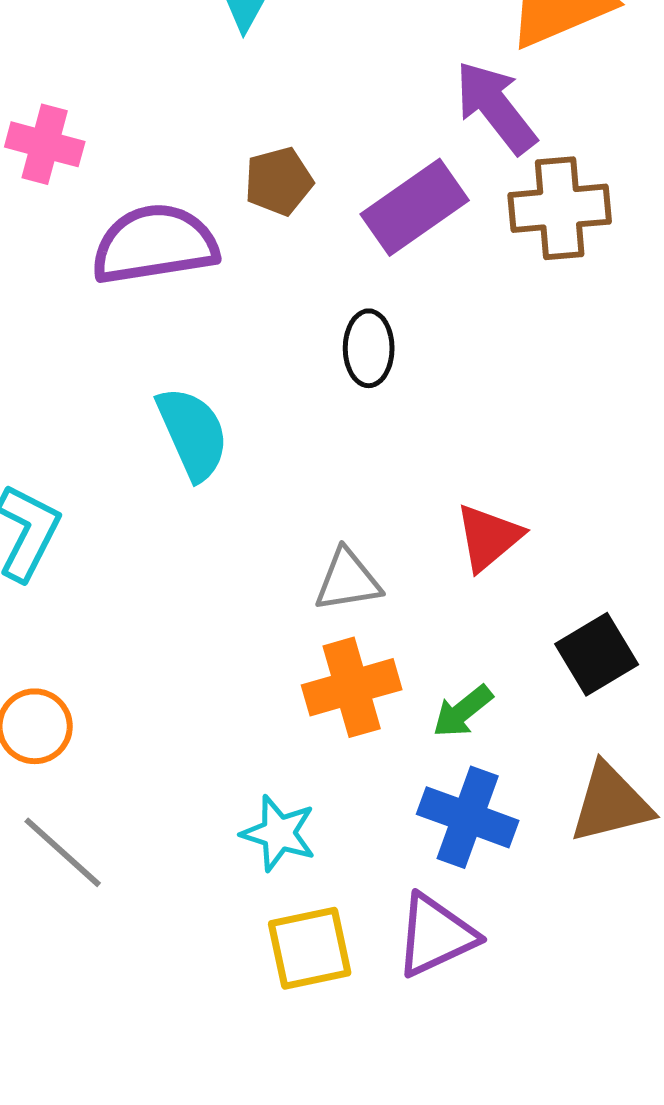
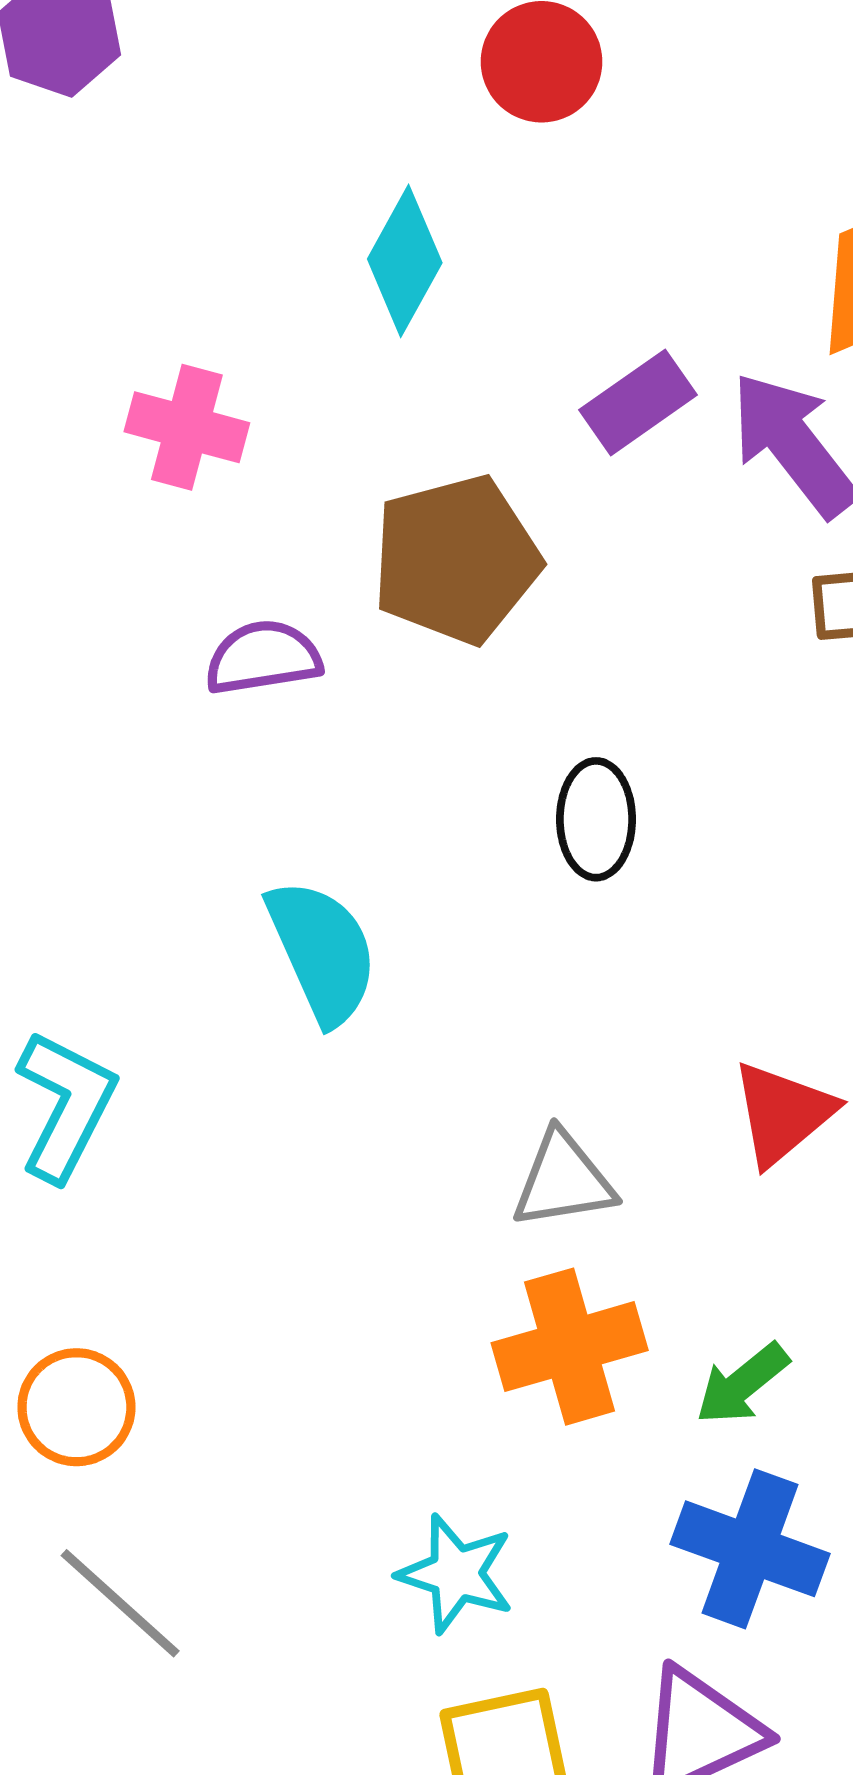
pink cross: (45, 144) -> (187, 427), moved
brown pentagon: (279, 181) -> (456, 559), size x1.6
purple rectangle: (415, 207) -> (638, 402), moved, size x0.7
purple semicircle: (155, 244) -> (263, 657), size x0.6

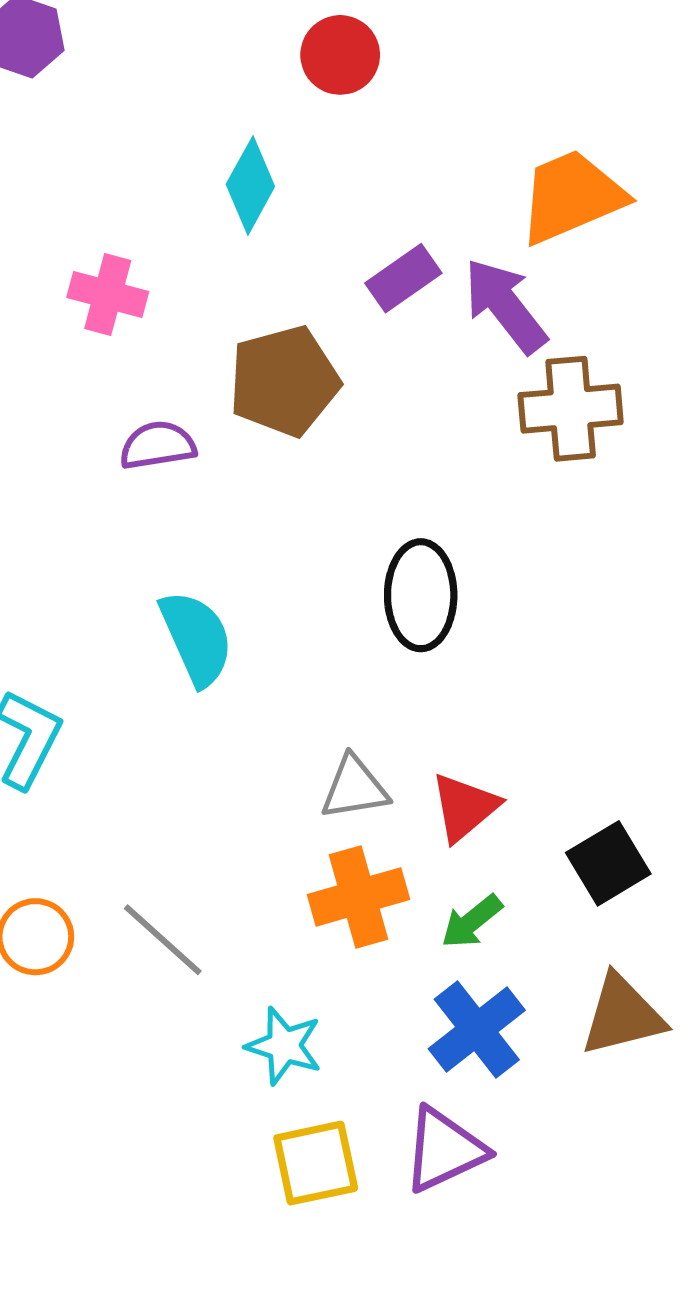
black ellipse: (596, 819) -> (421, 595), moved, size x1.4
red triangle: (783, 1113) -> (465, 807), moved
blue cross: (750, 1549) -> (477, 1029), turned 32
gray line: (120, 1603) -> (163, 940), moved

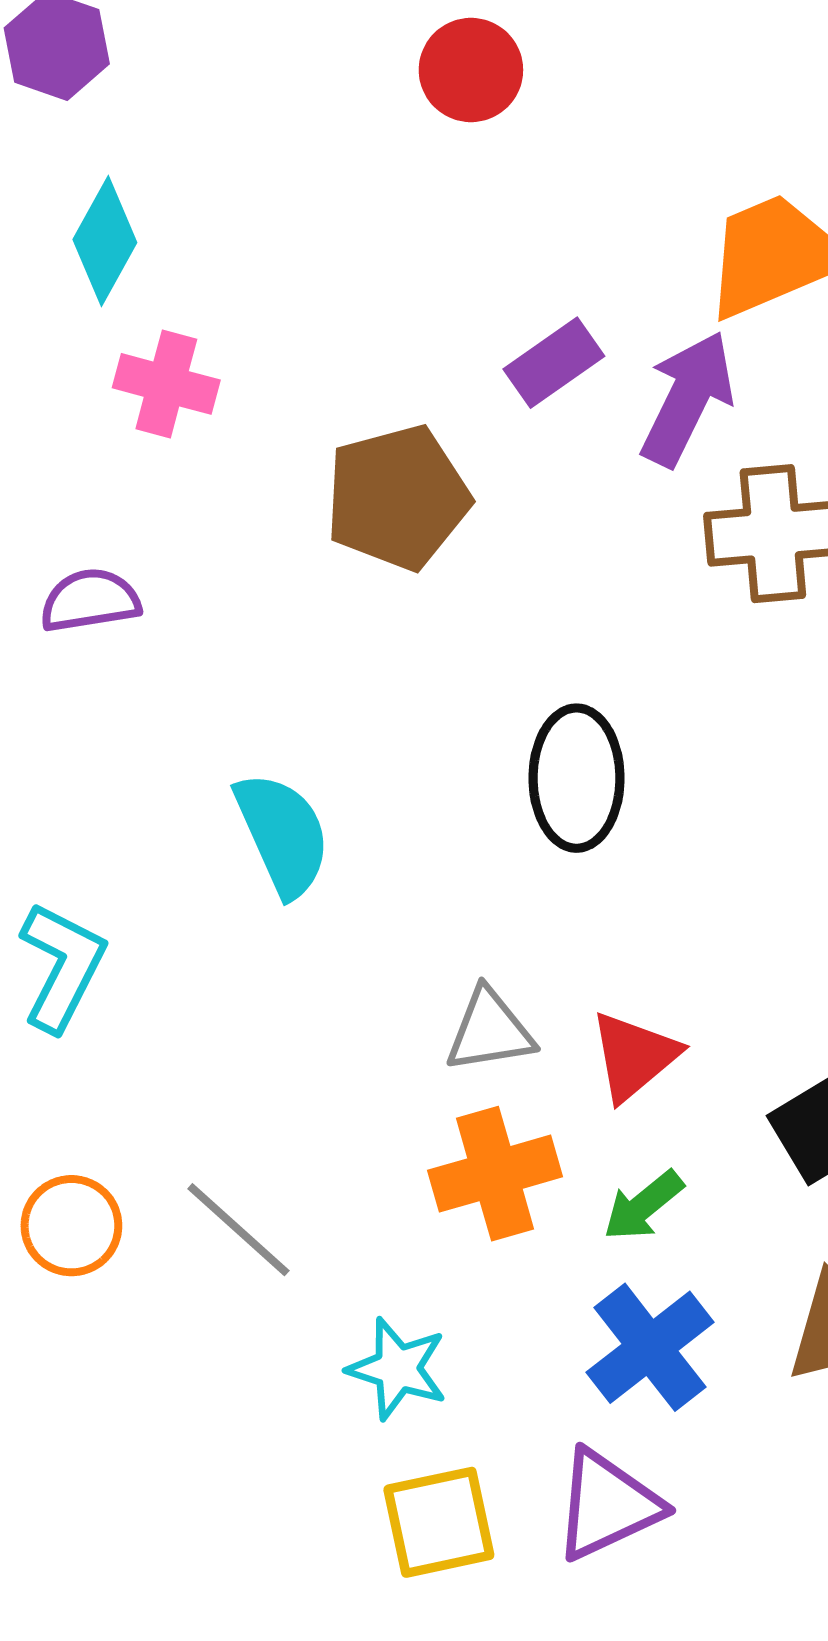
cyan diamond: (250, 185) -> (105, 241), moved
purple arrow: (505, 306) -> (687, 399), turned 64
purple semicircle: (158, 445) -> (90, 600), moved

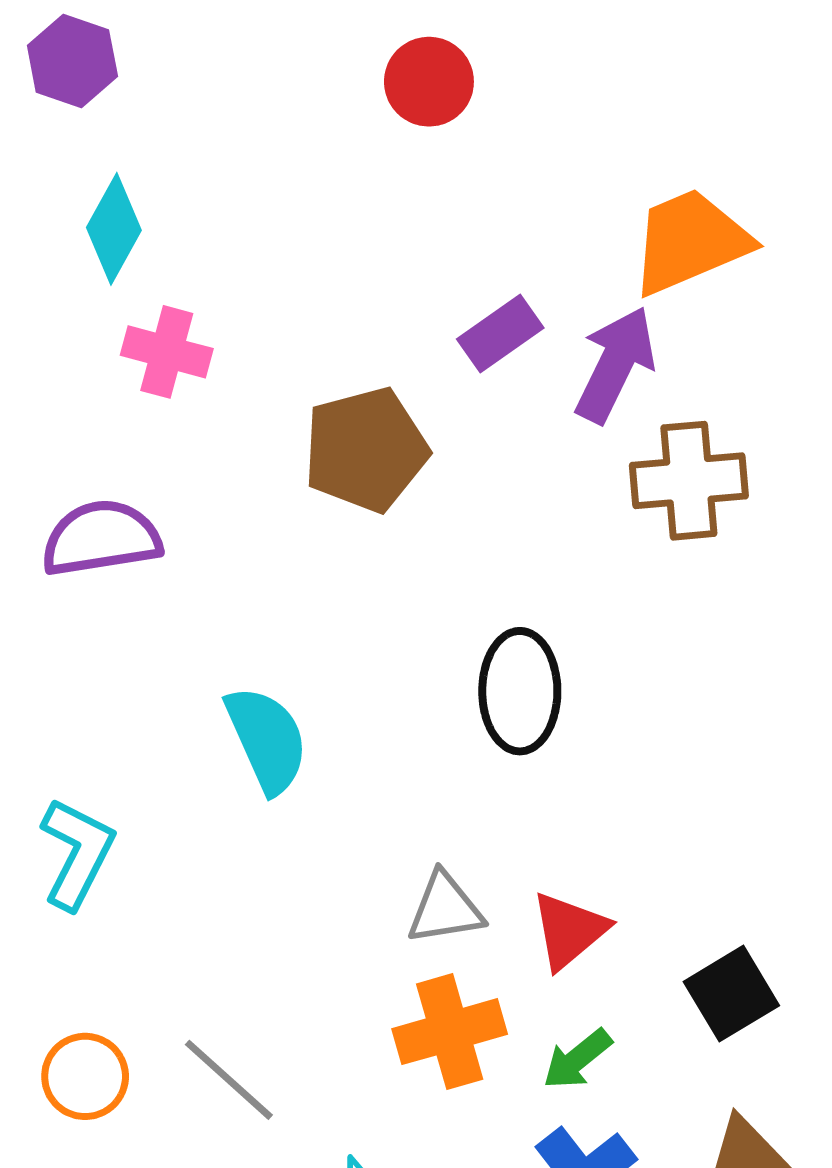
purple semicircle: (90, 600) -> (101, 538), size x1.4

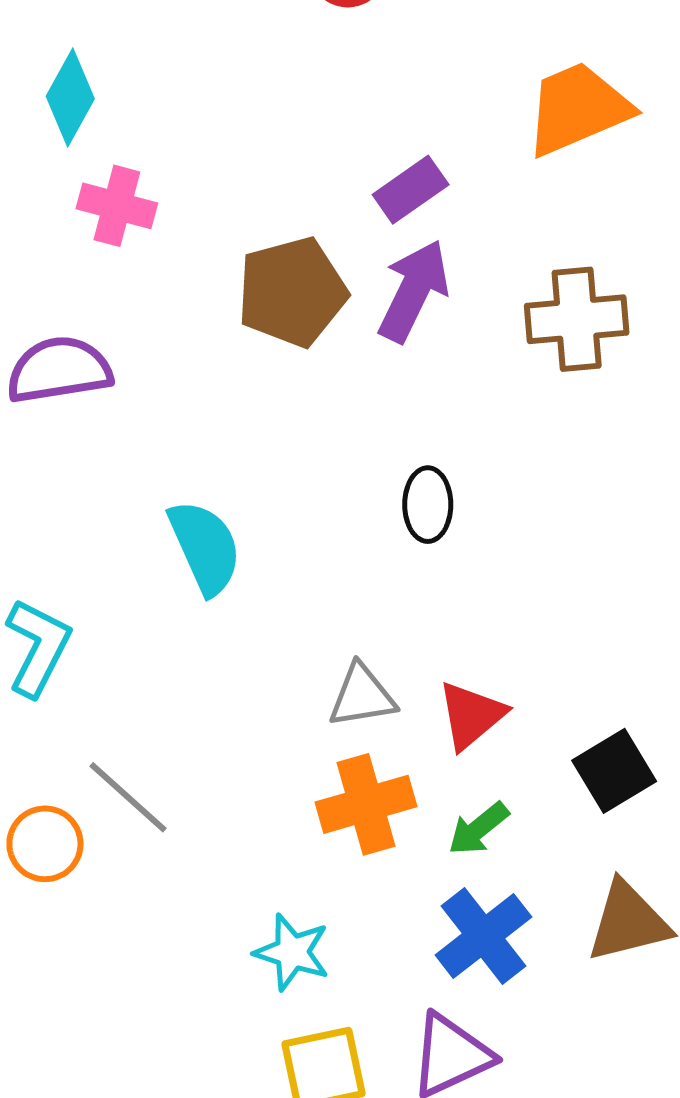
purple arrow: (615, 365) -> (414, 291), moved
black ellipse: (520, 691) -> (428, 505), size x0.7
gray line: (229, 1080) -> (128, 797), moved

